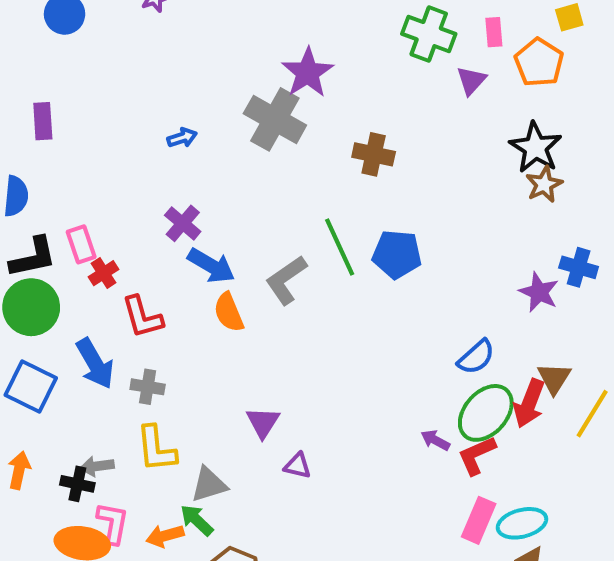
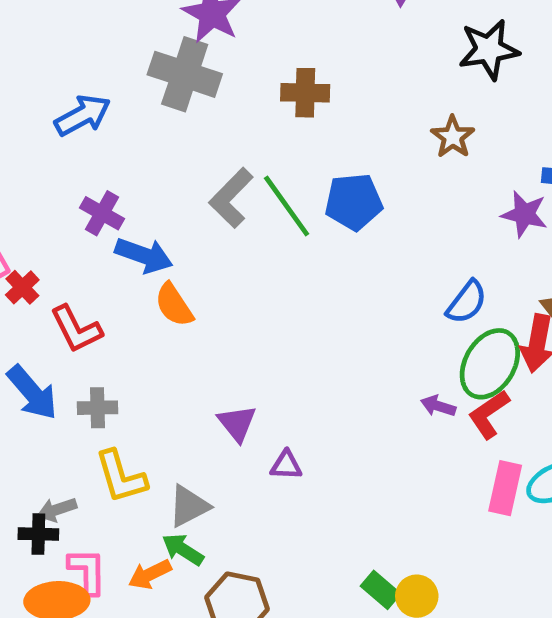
blue arrow: (182, 138) -> (83, 115), size x1.6
black star: (535, 148) -> (489, 50), turned -30
brown star: (544, 184) -> (453, 137), moved
gray L-shape: (286, 280) -> (231, 198), moved

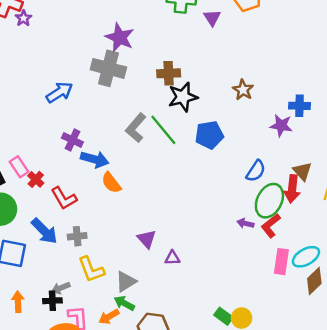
black star: (489, 50) -> (183, 97), moved
blue pentagon: (354, 202) -> (209, 135), moved

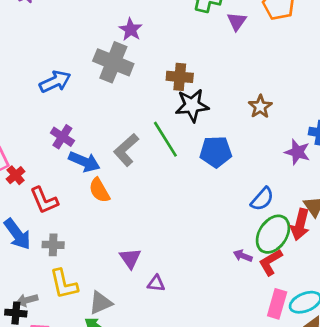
purple star: (120, 37) -> (131, 30), size x0.7
gray L-shape: (136, 128) -> (126, 150), moved

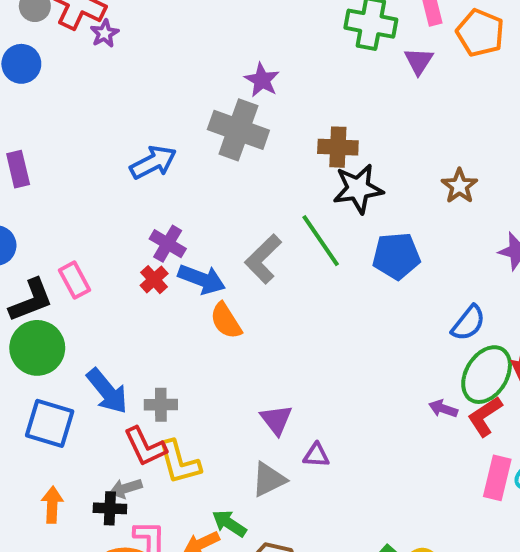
red cross: (16, 175) -> (154, 280), moved
red L-shape: (44, 200) -> (145, 447), moved
gray triangle: (101, 303) -> (269, 479), moved

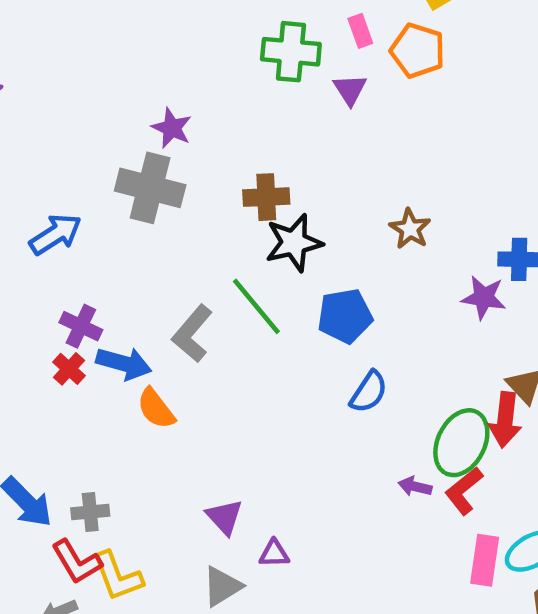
blue semicircle: (468, 323) -> (369, 392), moved

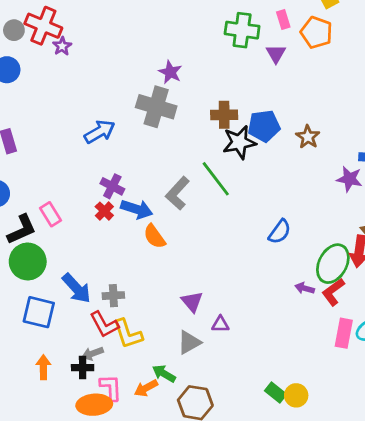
blue pentagon: (345, 316) -> (264, 126), moved

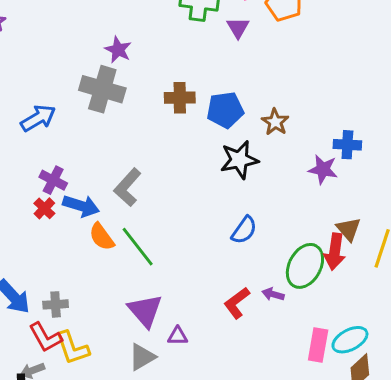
black star: (239, 142) -> (239, 160), moved
green line: (216, 179) -> (138, 247), moved
red L-shape: (333, 292) -> (237, 303), moved
purple triangle: (192, 302) -> (145, 311), size x1.4

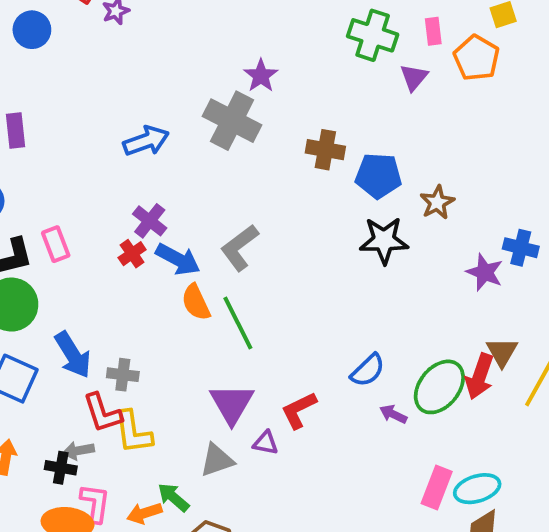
blue semicircle: (244, 230) -> (368, 370), moved
red L-shape: (237, 303) -> (299, 410), moved

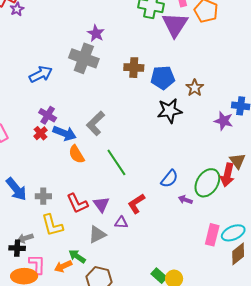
purple triangle: (414, 77) -> (175, 25), size x1.8
green line: (238, 323) -> (116, 162), moved
purple triangle: (232, 404) -> (101, 204), size x0.7
red L-shape: (103, 413) -> (77, 203), moved

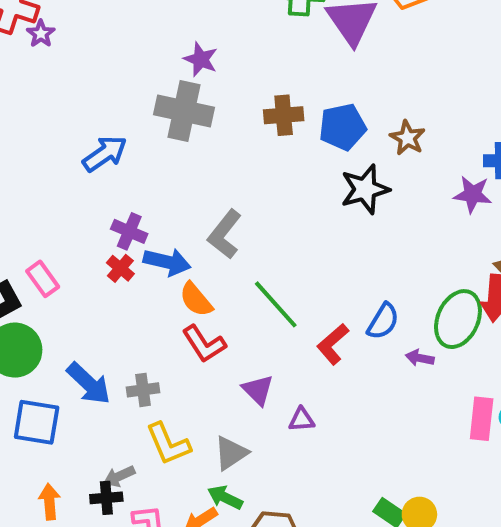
red L-shape: (77, 203) -> (204, 344), moved
red L-shape: (136, 204) -> (333, 344), moved
gray triangle: (97, 234) -> (231, 453), moved

